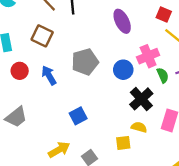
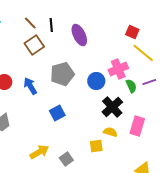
purple ellipse: (122, 21) -> (79, 35), moved
brown square: (42, 36) -> (34, 45), moved, turned 30
blue square: (78, 116) -> (57, 113), moved

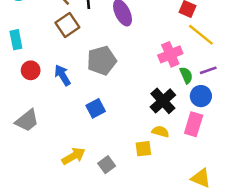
blue circle: (96, 81) -> (201, 96), moved

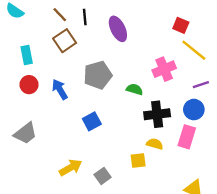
cyan rectangle: (16, 40) -> (27, 55), moved
green semicircle: (186, 75) -> (135, 89), moved, turned -49
black cross: (163, 101) -> (157, 114), turned 35

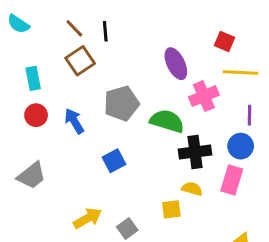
purple ellipse: (118, 29) -> (176, 64), moved
yellow line: (194, 50) -> (241, 72), turned -36
purple line: (201, 85) -> (249, 115), turned -70
green semicircle: (135, 89) -> (167, 121), size x1.6

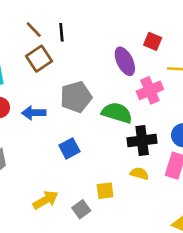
red square: (224, 42) -> (153, 41), moved
blue arrow: (74, 121) -> (34, 113), turned -60
yellow square: (171, 209) -> (105, 191), moved

